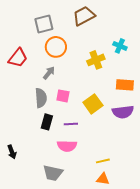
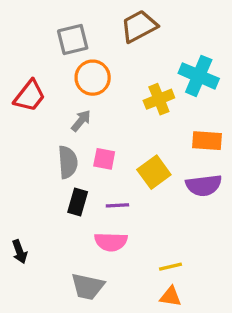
cyan cross: (120, 46) -> (199, 76), size x1.6

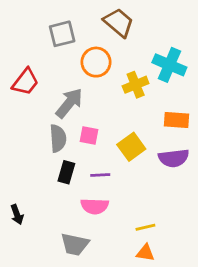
brown trapezoid: (139, 26) -> (119, 23), turned 68
orange circle: (93, 78) -> (96, 62), moved
gray arrow: (81, 121) -> (69, 103), size x1.6

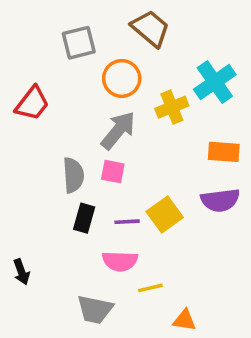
cyan cross: (169, 65) -> (215, 82), turned 32
gray arrow: (69, 103) -> (118, 130), moved
yellow square: (131, 147) -> (165, 215), moved
yellow line: (145, 227) -> (150, 288), moved

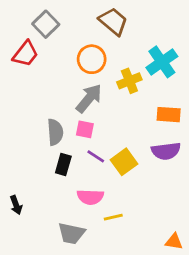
gray square: (79, 43) -> (46, 24), moved, turned -30
red trapezoid: (32, 104) -> (26, 54), moved
purple line: (127, 222) -> (96, 156), moved, turned 36
orange triangle: (184, 320) -> (174, 241), moved

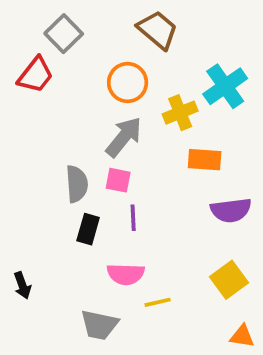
orange rectangle: (169, 115) -> (205, 160), moved
purple line: (96, 156) -> (133, 218), turned 54
yellow square: (124, 162) -> (229, 280), moved

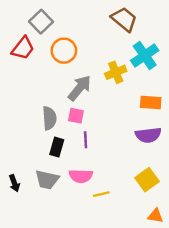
brown trapezoid: (158, 30) -> (124, 19), moved
orange circle: (128, 82) -> (64, 51), moved
orange rectangle: (205, 160) -> (151, 102), moved
gray trapezoid: (99, 325) -> (47, 180), moved

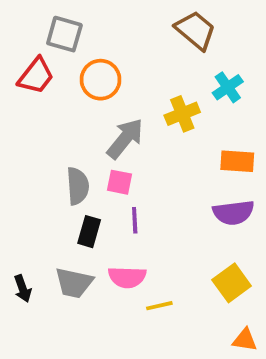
gray square: (41, 22) -> (64, 34), turned -30
cyan cross: (145, 55) -> (228, 87), size x0.7

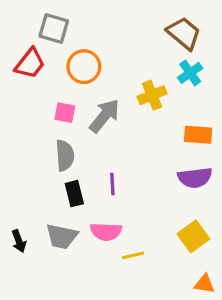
brown trapezoid: (195, 30) -> (184, 33), moved
pink square: (119, 182) -> (65, 113), moved
black rectangle: (89, 232) -> (74, 194), turned -30

